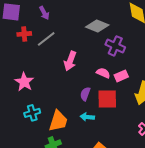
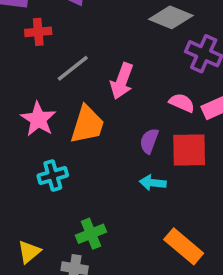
gray line: (46, 39) -> (73, 68), moved
orange trapezoid: (58, 121) -> (87, 125), moved

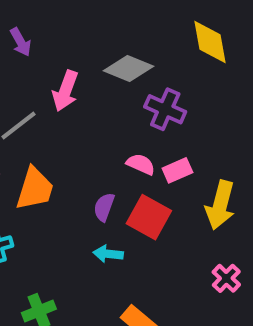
pink arrow: (122, 81) -> (65, 91), moved
red square: (189, 150) -> (149, 217), turned 30

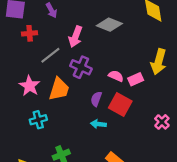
purple cross: (165, 109) -> (81, 67), moved
yellow arrow: (220, 205) -> (159, 62), moved
pink cross: (226, 278) -> (162, 122), moved

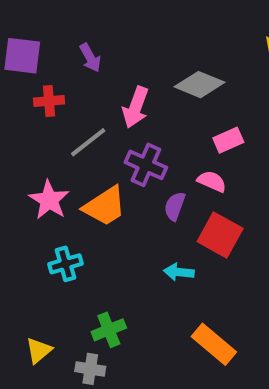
pink rectangle: (136, 79) -> (228, 140), moved
orange trapezoid: (59, 89) -> (105, 206), turned 40
purple semicircle: (96, 99) -> (175, 206), moved

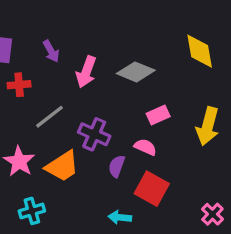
pink arrow: (136, 107) -> (86, 72), moved

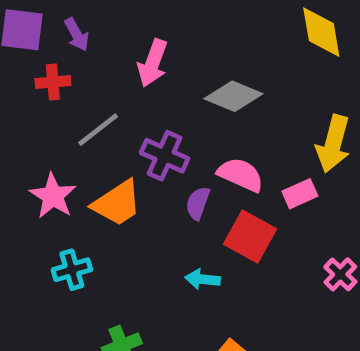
purple arrow: (51, 51) -> (77, 35), moved
gray diamond: (136, 72) -> (233, 96), moved
pink rectangle: (158, 115) -> (300, 194), moved
pink semicircle: (145, 147) -> (241, 175), size x1.4

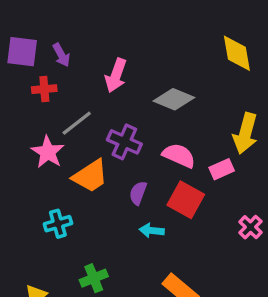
pink star: (53, 196) -> (48, 152), moved
purple semicircle: (198, 203) -> (138, 193), moved

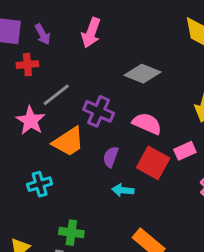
pink arrow: (116, 75) -> (91, 33), moved
pink rectangle: (222, 169) -> (185, 151), moved
green cross: (94, 278) -> (71, 233), turned 30

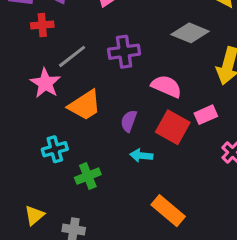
gray diamond: (143, 74) -> (190, 33), moved
purple cross: (99, 111) -> (124, 52), moved, turned -32
green cross: (71, 233) -> (88, 176), moved, turned -30

